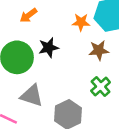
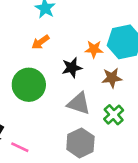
black star: (49, 47) -> (72, 68), moved
gray triangle: (32, 96) -> (79, 103), moved

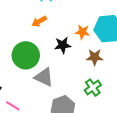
gray triangle: (79, 103) -> (44, 77), moved

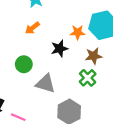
green circle: (26, 55) -> (24, 64), size x0.6
green cross: (93, 88) -> (88, 78), moved

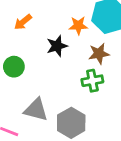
green cross: (88, 78) -> (92, 81), turned 35
gray triangle: (45, 84) -> (36, 110), moved

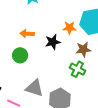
orange arrow: (23, 22) -> (27, 34), moved, turned 40
green cross: (92, 81) -> (77, 69), turned 35

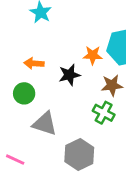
gray triangle: (34, 88) -> (45, 124), moved

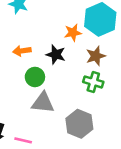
black star: (69, 75) -> (56, 54), turned -30
green circle: (24, 93) -> (35, 77), moved

